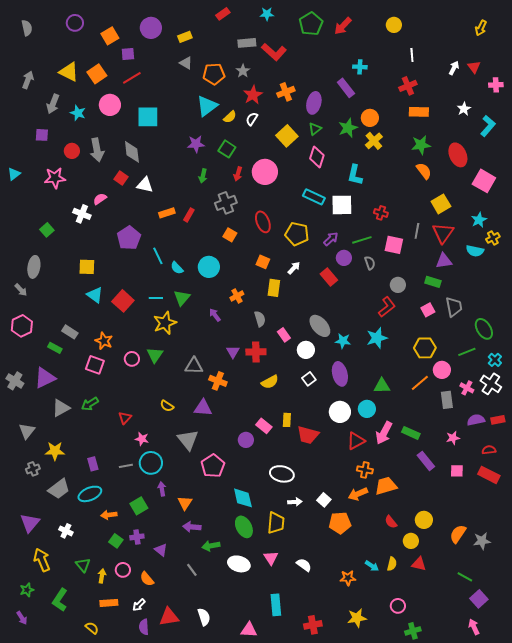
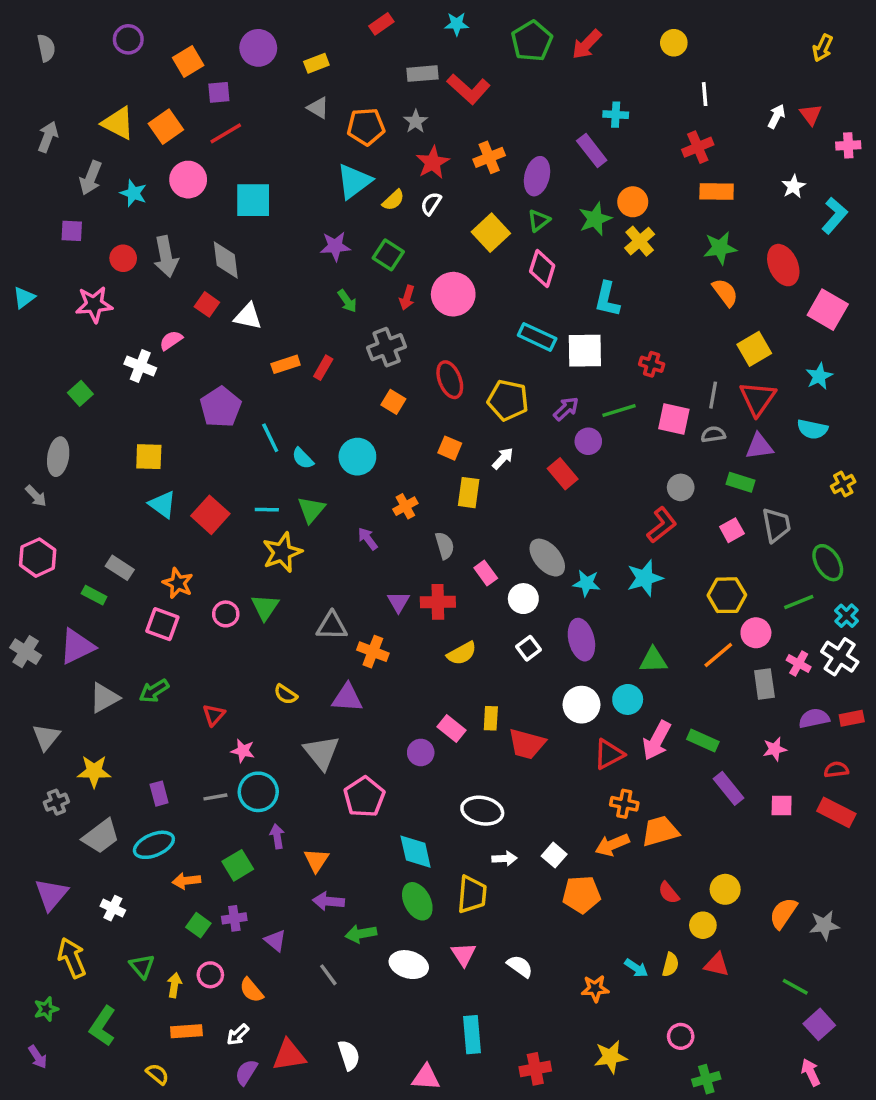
green arrow: (203, 176) -> (347, 301), turned -48
yellow cross: (493, 238) -> (843, 484), moved
gray semicircle: (370, 263) -> (713, 434), moved, turned -80
purple semicircle: (144, 627) -> (246, 1072), turned 35

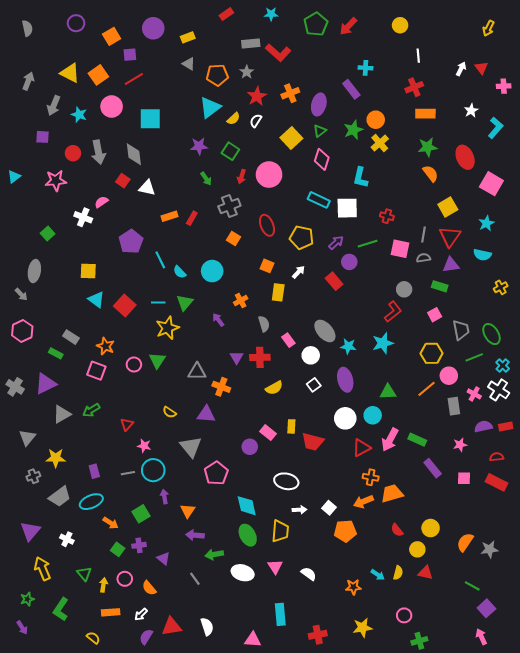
gray trapezoid: (776, 525) -> (461, 330), moved
orange arrow: (186, 881) -> (111, 523), turned -140

